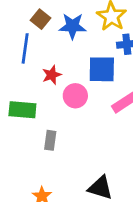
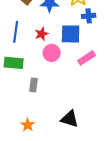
blue line: (25, 48) -> (16, 32), moved
red star: (52, 75) -> (42, 34), moved

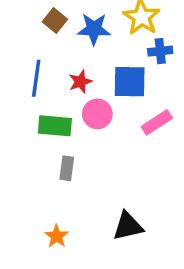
green rectangle: (14, 63) -> (55, 126), moved
black triangle: (70, 119) -> (128, 226), turned -30

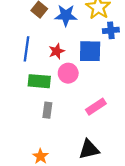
pink rectangle: (157, 122) -> (96, 107), moved

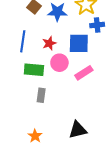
pink rectangle: (96, 107) -> (84, 73), moved

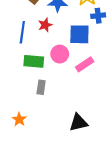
red star: (49, 43) -> (45, 25), moved
orange star: (35, 136) -> (19, 119), moved

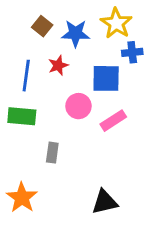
green rectangle: (34, 61) -> (22, 116), moved
orange star: (19, 119) -> (22, 198), size x1.5

